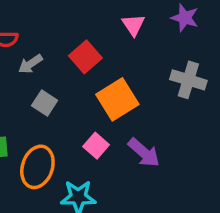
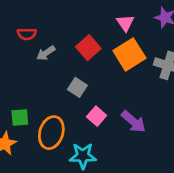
orange square: (117, 99) -> (129, 54), moved
gray square: (45, 103) -> (77, 87), moved

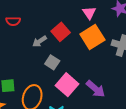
gray arrow: (46, 53) -> (40, 41), moved
pink square: (97, 116) -> (67, 85), size x1.5

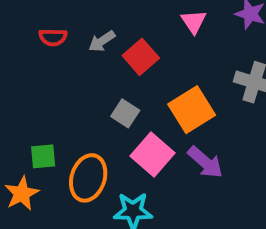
orange square: (92, 37) -> (192, 110), moved
gray arrow: (40, 41) -> (102, 41), moved

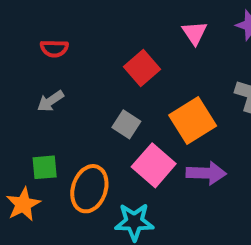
gray arrow: (102, 41) -> (50, 101), moved
purple arrow: (205, 162) -> (206, 173), turned -39

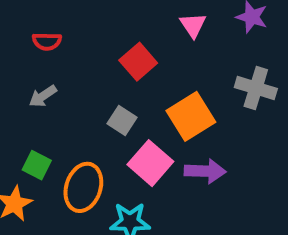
green square: (45, 167) -> (37, 165), turned 32

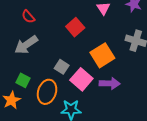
red semicircle: (47, 41) -> (28, 17), turned 48
gray arrow: (43, 96) -> (26, 45), size x1.6
gray square: (122, 120) -> (62, 67), moved

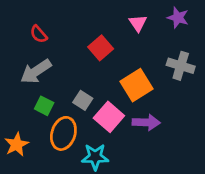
green square: (23, 80) -> (44, 106), moved

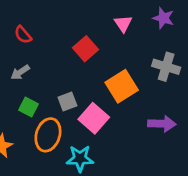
gray arrow: (36, 71) -> (20, 72), size x0.6
gray square: (83, 100) -> (67, 101), turned 36
purple arrow: (146, 122) -> (162, 124), moved

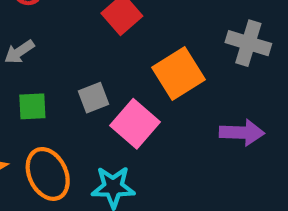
green square: (28, 107) -> (32, 106), turned -30
orange ellipse: (48, 135) -> (48, 174), moved, turned -44

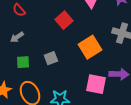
pink square: (135, 124) -> (96, 84), moved, turned -30

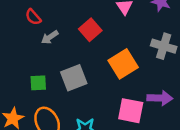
gray arrow: (17, 37) -> (50, 37), moved
gray square: (51, 58) -> (74, 78), size x1.5

